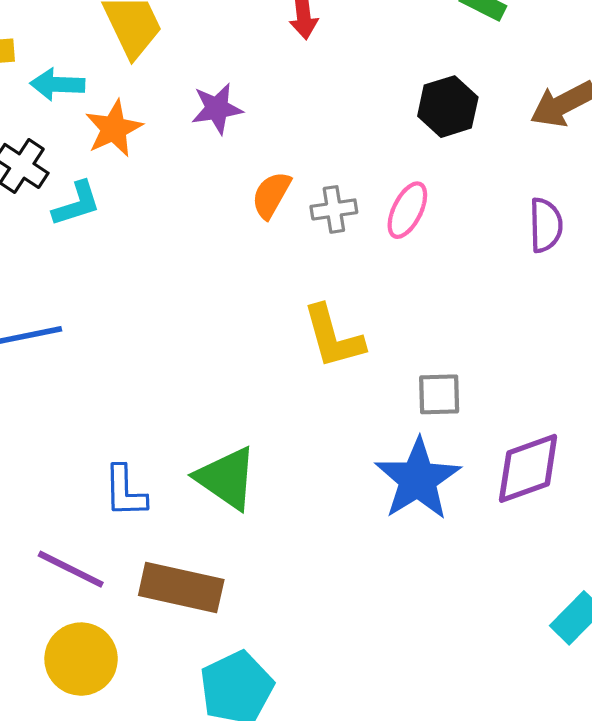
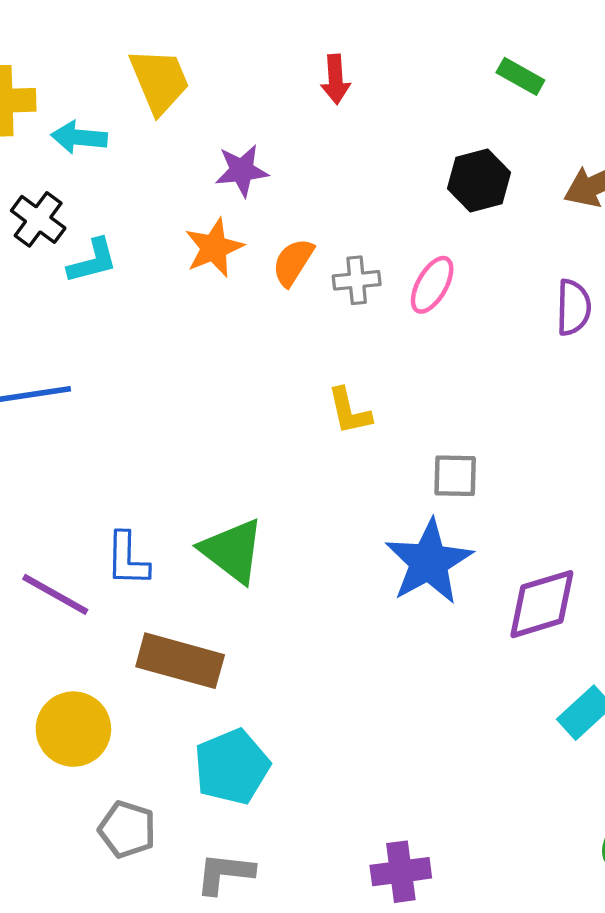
orange star: (114, 129) -> (214, 248), moved
yellow L-shape: (333, 337) -> (349, 411), size x0.7
purple diamond: (528, 468) -> (542, 604), moved
purple line: (71, 569) -> (55, 594), moved

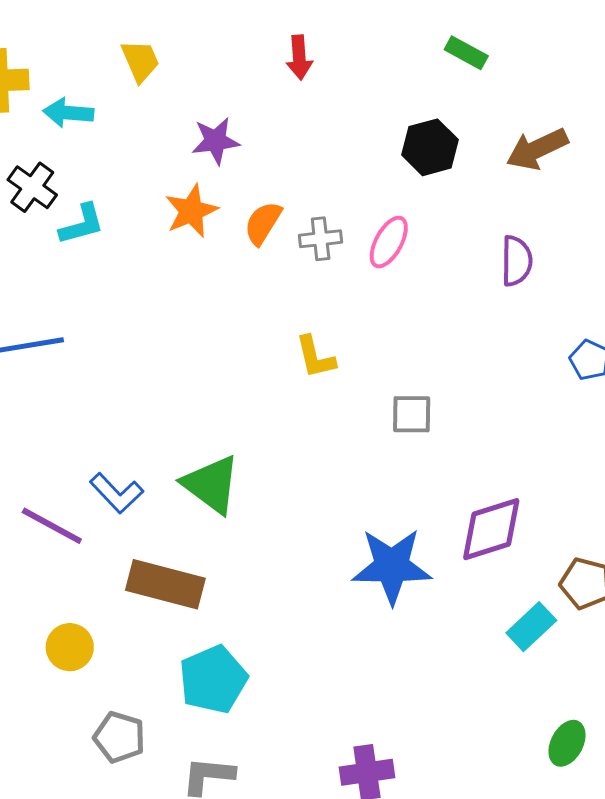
yellow trapezoid: (159, 81) -> (140, 61), size x0.7
blue L-shape: (127, 559) -> (117, 493), turned -44
blue star: (429, 562) -> (392, 566), moved, turned 30
yellow circle: (73, 729) -> (70, 647), size x0.7

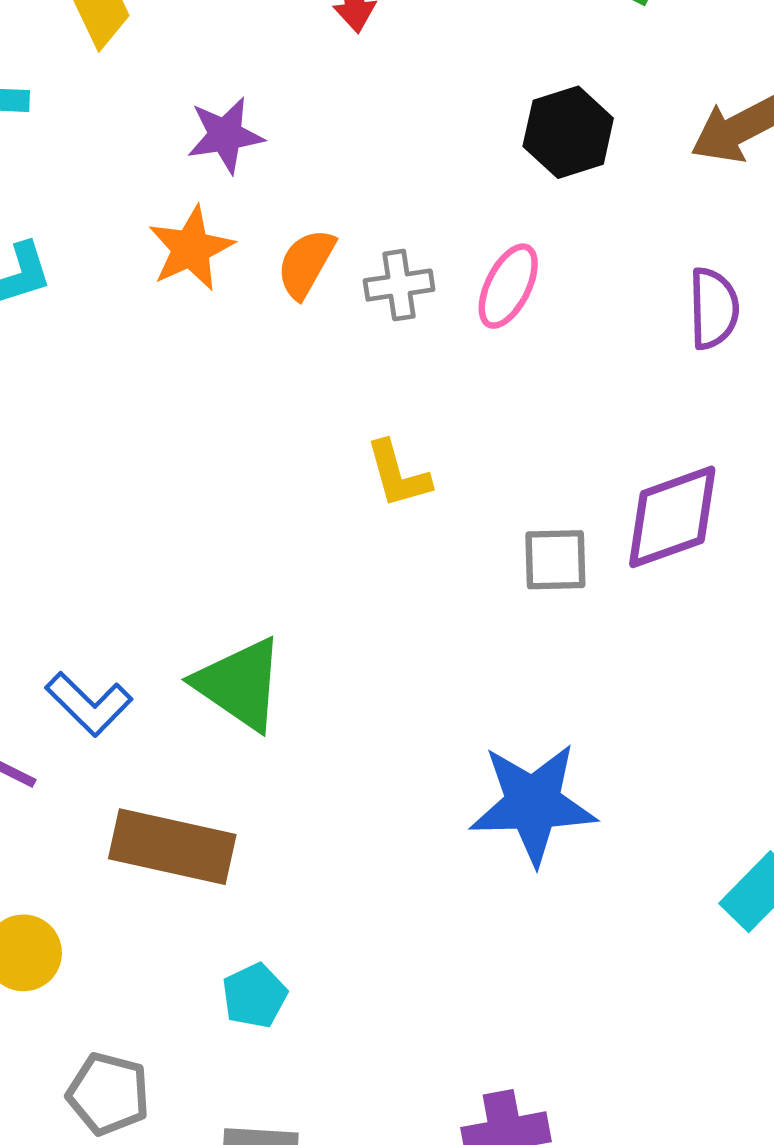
purple diamond: (491, 529) -> (672, 517), moved
cyan pentagon: (213, 679) -> (255, 996), size x0.6

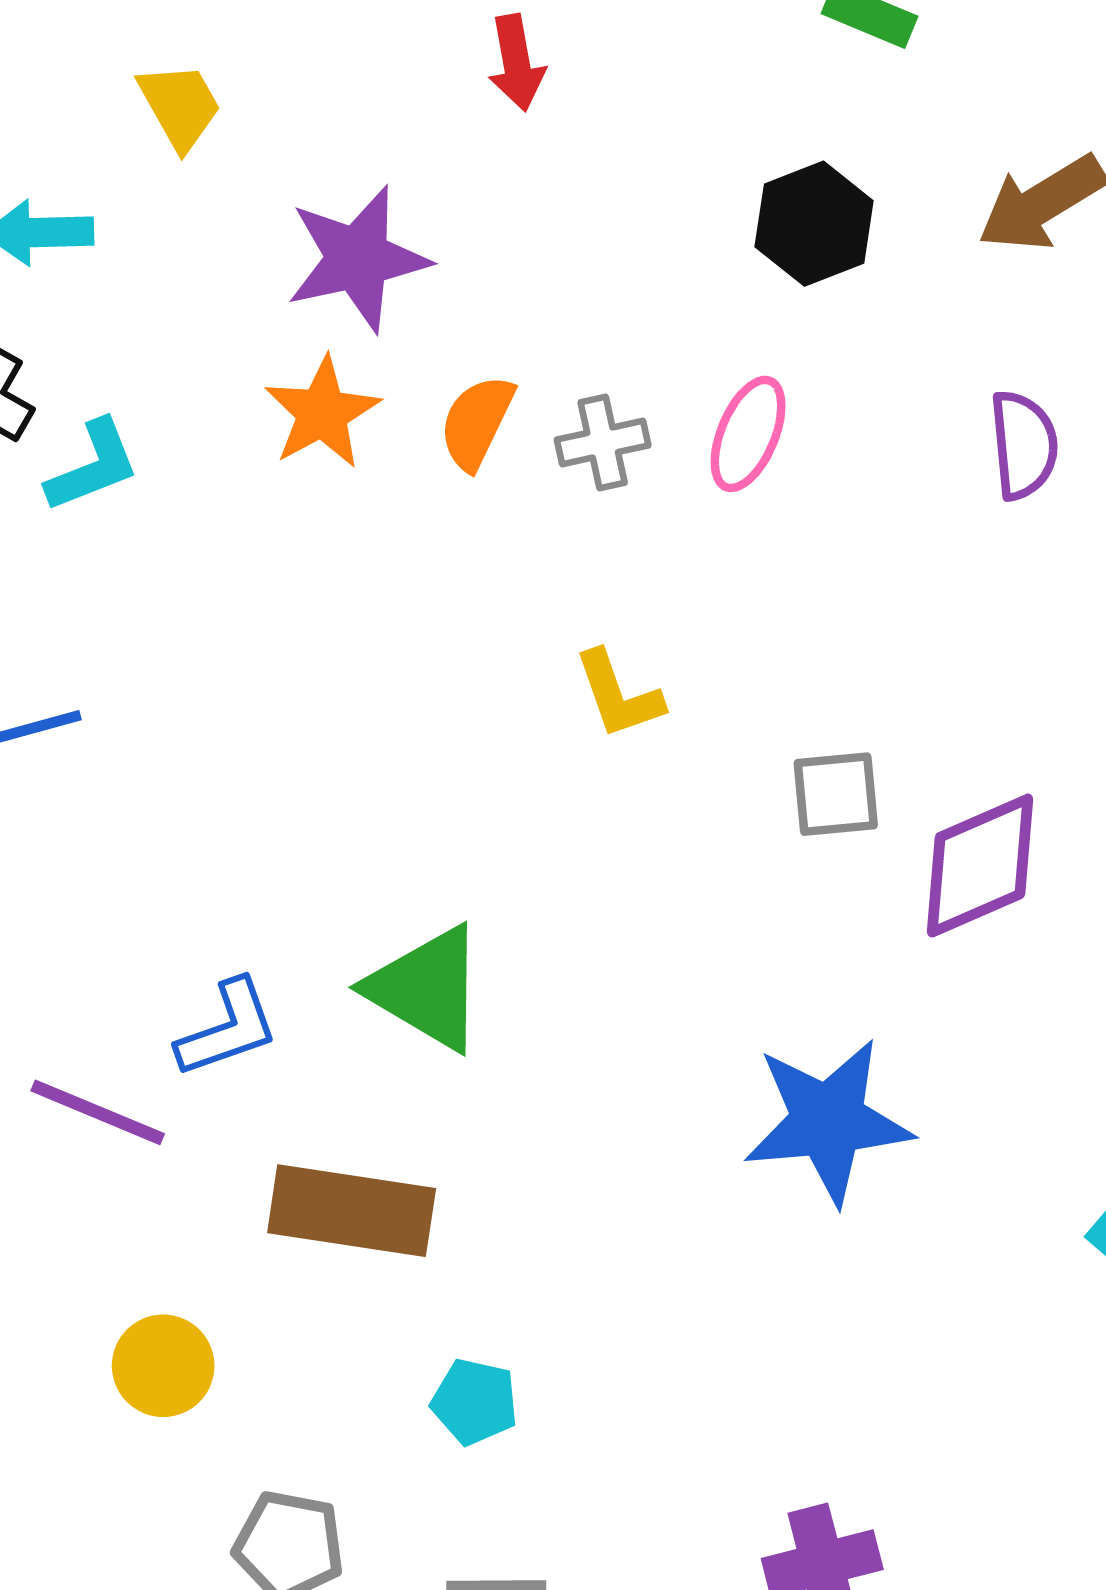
purple star: (225, 135) -> (358, 259), size x1.4
purple diamond: (672, 517) -> (980, 866), moved
blue L-shape: (89, 704) -> (228, 1028), turned -60
cyan pentagon: (255, 996) -> (475, 1402), turned -30

